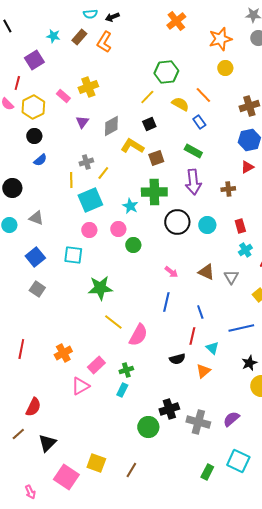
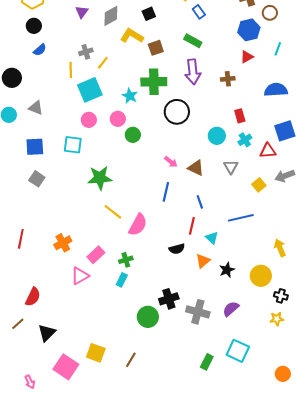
cyan circle: (207, 225) -> (217, 136), moved
blue square: (35, 257) -> (35, 147), turned 36
brown triangle: (206, 272) -> (196, 168), moved
black star: (249, 363) -> (227, 270), moved

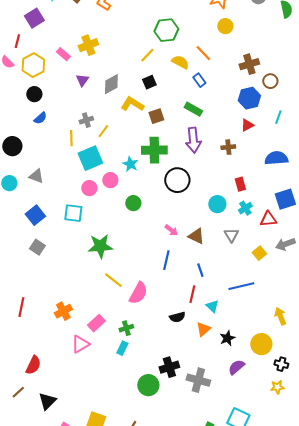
pink circle: (118, 119) -> (110, 180), moved
blue square: (35, 147) -> (35, 215), turned -36
purple semicircle: (231, 309) -> (236, 367), moved

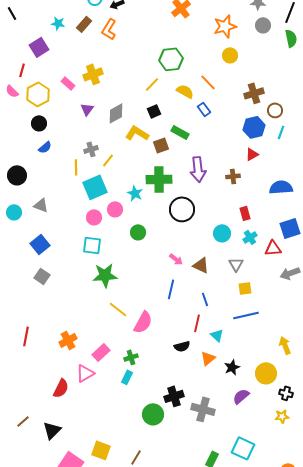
green rectangle: (193, 109) -> (180, 132), moved
cyan line: (278, 117) -> (281, 132), moved
cyan square: (73, 213) -> (92, 245), moved
yellow square: (259, 253) -> (245, 288), moved, turned 32
red semicircle: (33, 365) -> (61, 388), moved

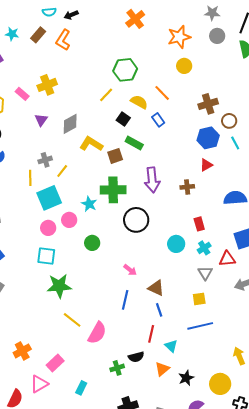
black square: (154, 111) -> (123, 119), moved, turned -32
cyan line: (281, 132) -> (235, 143), turned -48
gray triangle: (236, 264) -> (205, 273), moved
brown triangle: (201, 265) -> (156, 288), moved
green cross: (131, 357) -> (117, 368), moved

